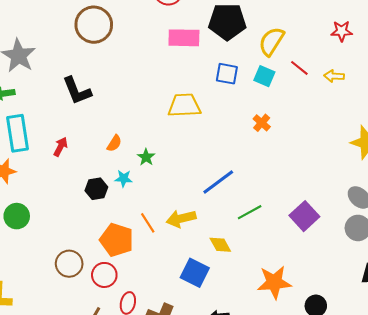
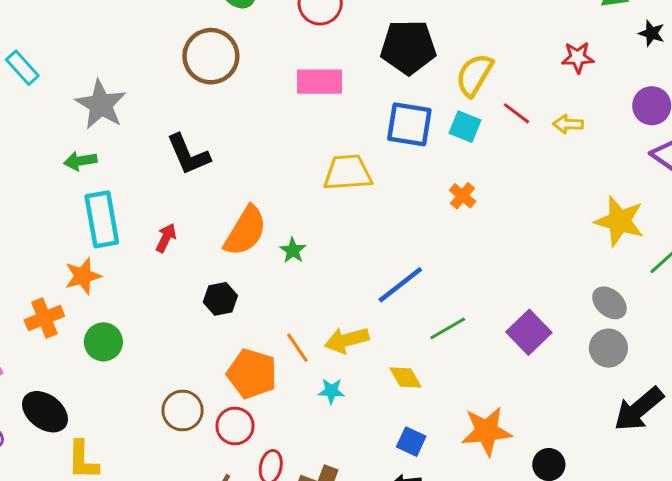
pink rectangle: (184, 38) -> (320, 82), moved
blue square: (227, 74) -> (409, 124), size x1.4
orange semicircle: (114, 143) -> (245, 231), size x2.0
cyan star: (124, 178) -> (331, 391), moved
blue square: (195, 273) -> (411, 442), moved, size x0.7

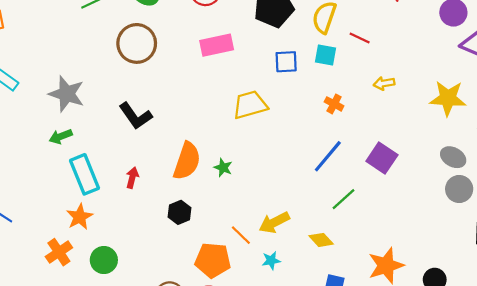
blue square: (409, 124) -> (286, 62), size x0.7
yellow arrow: (568, 124) -> (384, 83), moved
blue line: (400, 285) -> (328, 156), moved
purple square: (529, 332) -> (382, 158), moved

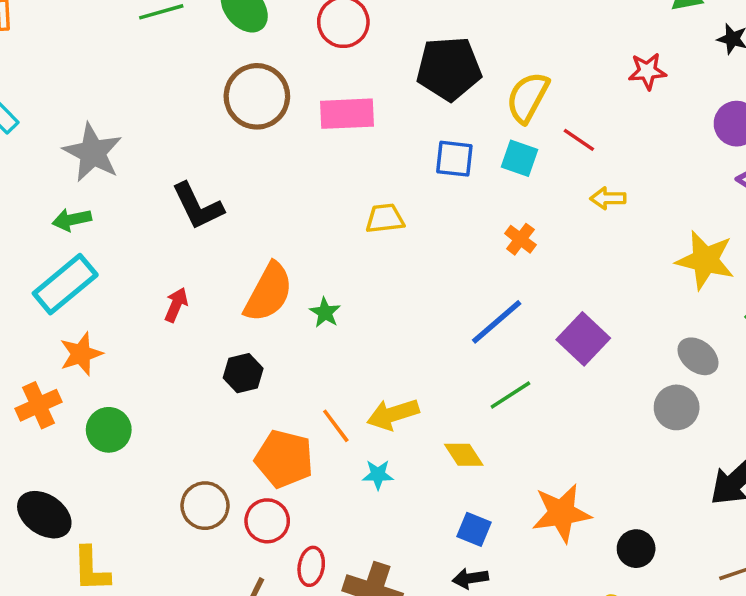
brown circle: (137, 43) -> (257, 96), moved
yellow arrow: (384, 83) -> (608, 198), moved
yellow trapezoid: (250, 105) -> (385, 218), size x0.7
cyan rectangle: (84, 174) -> (65, 284), moved, turned 63
gray circle: (459, 189) -> (677, 407), moved

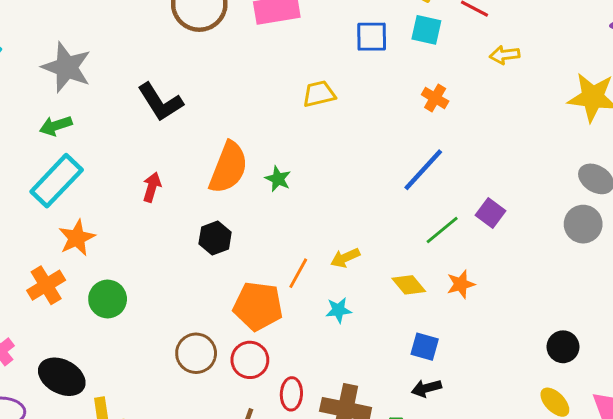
purple square: (583, 339) -> (490, 213), moved, size x0.7
yellow arrow: (393, 414) -> (345, 258), size x0.7
orange line: (336, 426) -> (298, 273), turned 72
orange star: (561, 513) -> (461, 284), moved, size x0.6

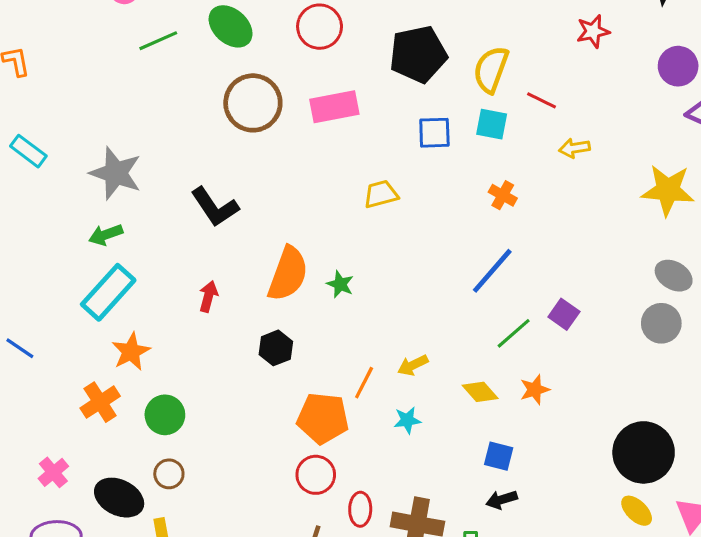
black circle: (563, 347) -> (644, 452), size x1.8
brown circle: (196, 353) -> (169, 474), moved, size x0.7

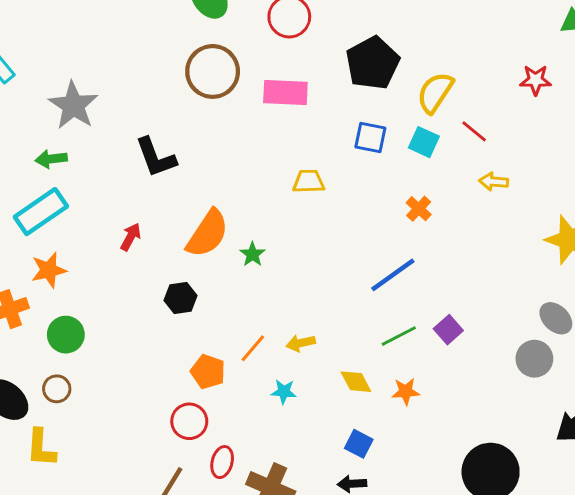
black pentagon: (418, 54) -> (373, 63), turned -30
orange pentagon: (323, 418) -> (208, 372), size x0.7

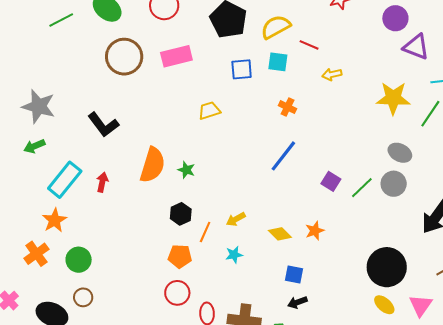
yellow semicircle: (435, 93) -> (276, 27), turned 44
cyan rectangle: (41, 212) -> (65, 180), moved
black hexagon: (181, 298) -> (181, 214), moved
green line: (399, 336) -> (362, 188), moved

